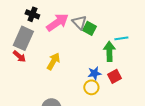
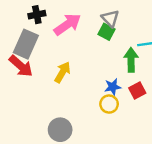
black cross: (32, 14) -> (37, 15), turned -32
gray triangle: (79, 22) -> (110, 18), moved
red arrow: (19, 56) -> (21, 66), size x1.5

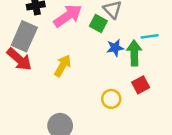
green square: (107, 32) -> (98, 23), moved
blue star: (113, 87) -> (115, 48), moved

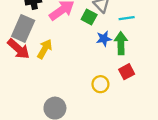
cyan line: (150, 36) -> (127, 18), moved
yellow arrow: (63, 66) -> (45, 49), moved

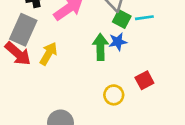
green square: (89, 17) -> (122, 19), moved
green arrow: (121, 43) -> (100, 47), moved

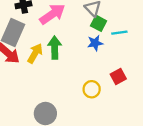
cyan line: (144, 18) -> (119, 33), moved
green arrow: (100, 47) -> (55, 48), moved

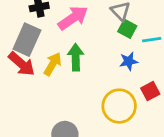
blue star: (95, 43) -> (129, 61), moved
yellow circle: (92, 89) -> (119, 106), size x1.6

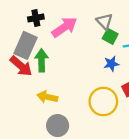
green arrow: (76, 57) -> (42, 60), moved
yellow arrow: (53, 64) -> (47, 97), moved, turned -108

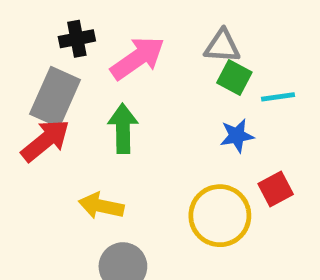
gray triangle: (104, 21) -> (222, 46), turned -42
green arrow: (42, 60) -> (123, 128), moved
red arrow: (21, 66) -> (45, 141), turned -80

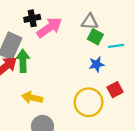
black cross: (77, 39) -> (32, 18), moved
green arrow: (123, 128) -> (23, 61), moved

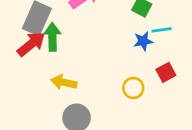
cyan line: (116, 46) -> (162, 30), moved
yellow circle: (89, 102) -> (133, 88), size x0.6

